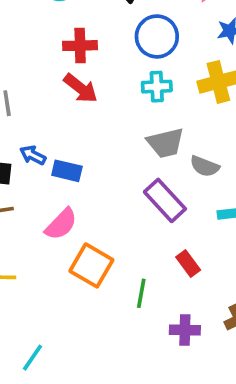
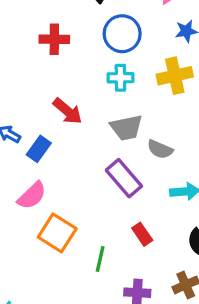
red arrow: (81, 88) -> (68, 111), moved
blue rectangle: (67, 171) -> (39, 149), turned -70

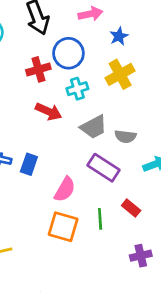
red cross: (54, 39) -> (38, 69), moved
red arrow: (68, 111) -> (49, 112), moved
pink semicircle: (32, 196) -> (65, 189), moved
green line: (100, 259) -> (100, 219), moved

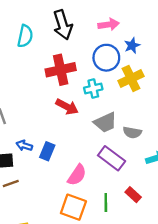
blue circle: (68, 53) -> (106, 58), moved
red cross: (38, 69) -> (61, 70), size x1.4

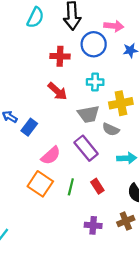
blue circle: (106, 58) -> (94, 44), moved
red cross: (61, 70) -> (60, 56), size x0.7
yellow cross: (131, 78) -> (121, 103), moved
cyan cross: (93, 89) -> (95, 82), moved

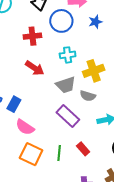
pink semicircle: (51, 155) -> (25, 127), moved, turned 84

